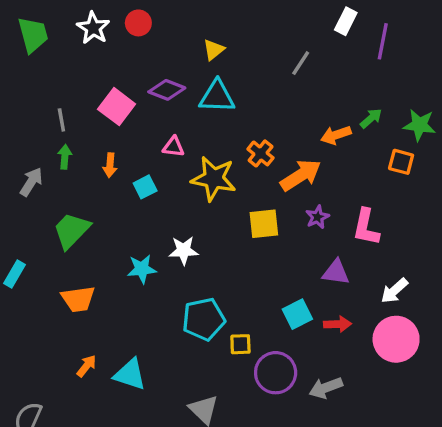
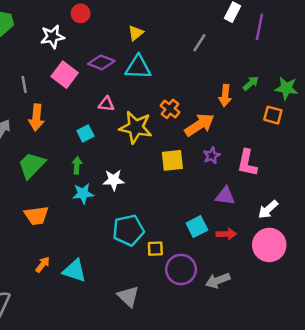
white star: (93, 28) -> (52, 37), moved, turned 30
orange arrow: (336, 135) -> (225, 95), turned -65
green arrow: (65, 157) -> (77, 165), moved
orange arrow: (110, 165) -> (36, 118), moved, size x1.5

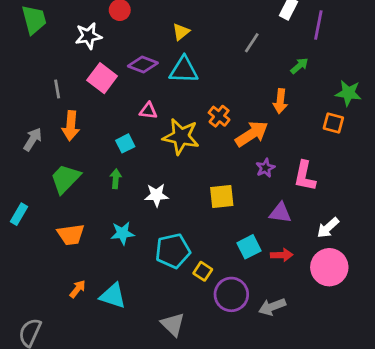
green arrow: (251, 83) -> (299, 66), moved
yellow square: (172, 160) -> (222, 196), moved
cyan star: (83, 193) -> (122, 233), moved
yellow square: (155, 249) -> (203, 271), turned 35

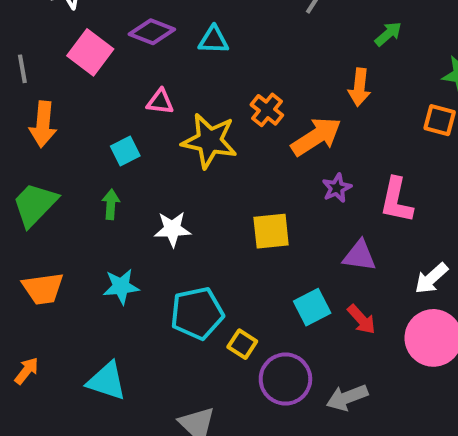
cyan triangle: (184, 70) -> (214, 40), size x0.7
red arrow: (282, 255) -> (361, 319), turned 50
orange arrow: (78, 289) -> (27, 371), moved

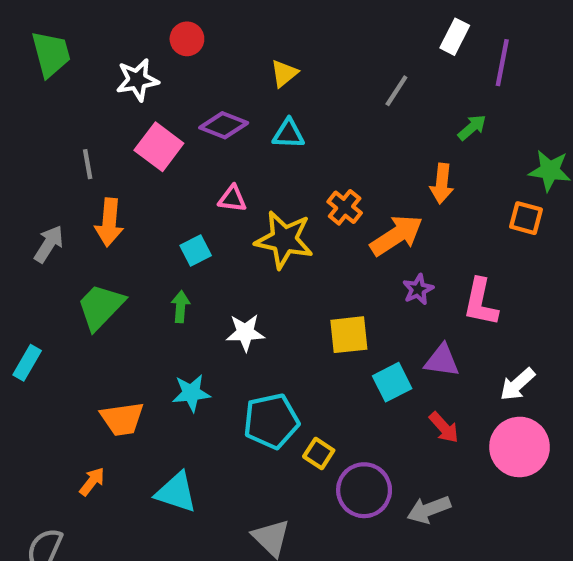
orange trapezoid: (43, 289) -> (122, 419), moved
cyan square: (312, 307) -> (392, 382), moved

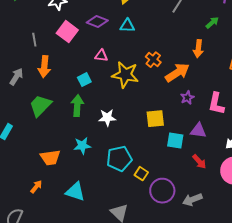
green arrow: (180, 307) -> (77, 106), size x1.5
cyan square: (392, 382) -> (175, 141), turned 36

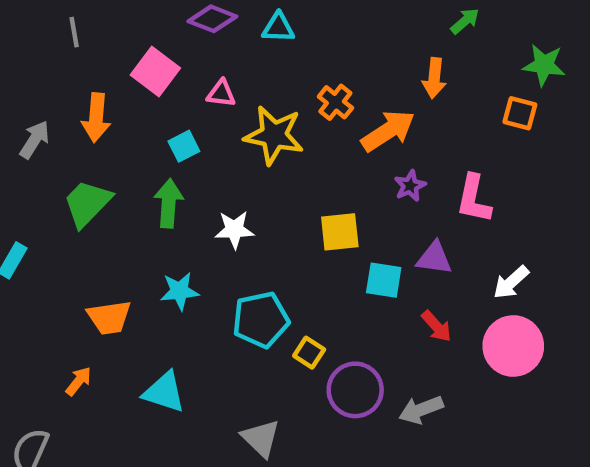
pink square: (67, 32) -> (155, 72), moved
gray line: (34, 40) -> (74, 32), moved

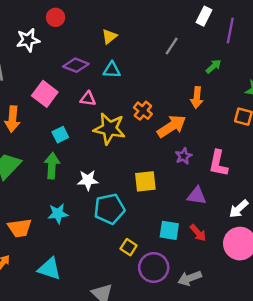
pink triangle: (221, 94) -> (88, 99), moved
cyan square: (384, 280) -> (169, 230), moved
cyan pentagon: (261, 320) -> (109, 209), moved

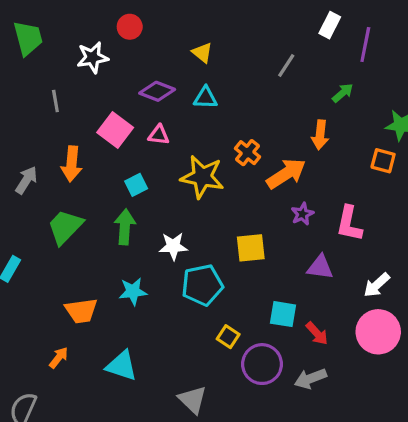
yellow triangle: (109, 36) -> (202, 53), turned -42
pink triangle: (88, 99) -> (159, 135), moved
red arrow: (198, 233) -> (317, 333), moved

